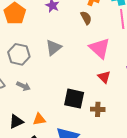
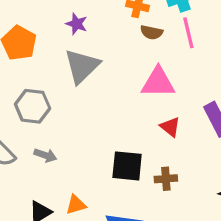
brown semicircle: (86, 18) -> (152, 32), moved, turned 136
gray triangle: (54, 48) -> (82, 66), moved, size x1.4
pink triangle: (100, 48) -> (158, 82), turned -35

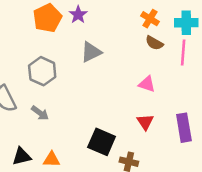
purple star: (77, 24) -> (78, 15), moved
gray triangle: (82, 66) -> (91, 52), size x0.7
pink triangle: (158, 82) -> (147, 84), size x0.6

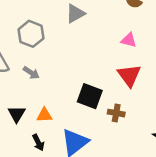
red triangle: (145, 122) -> (129, 75), size x1.5
black triangle: (22, 156) -> (17, 114), turned -42

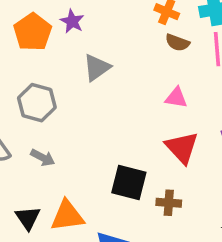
orange triangle: (44, 115) -> (67, 216), size x1.5

